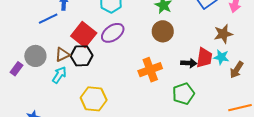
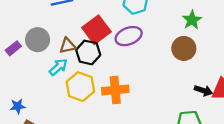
orange cross: (150, 70) -> (115, 90), moved
yellow hexagon: (94, 99) -> (80, 87), moved

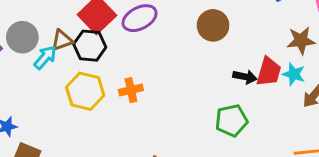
cyan arrow: (58, 67) -> (45, 57), moved
orange cross: (115, 90) -> (131, 90), size x0.7

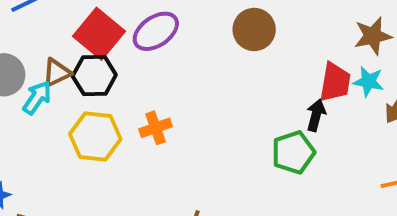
black arrow: (245, 77) -> (316, 115), moved, turned -80

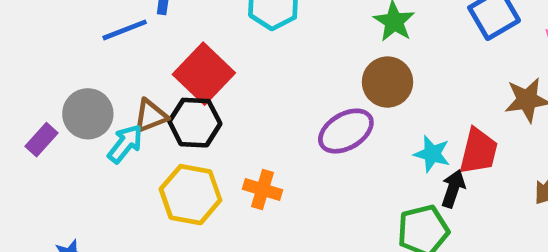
purple ellipse: (156, 31) -> (346, 131), moved
cyan star: (368, 82) -> (432, 154), moved
orange cross: (156, 128) -> (263, 190), turned 32

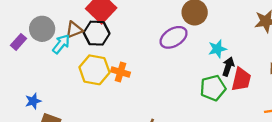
red trapezoid: (479, 151) -> (241, 79), moved
cyan star: (432, 154) -> (217, 49), turned -30
orange cross: (263, 190) -> (121, 72), moved

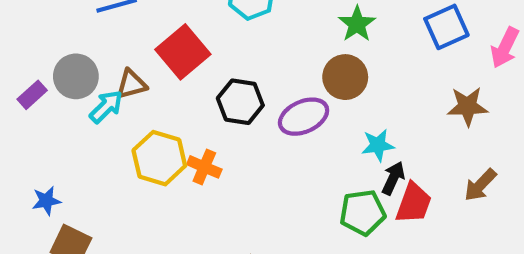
black hexagon: (97, 33) -> (240, 102), moved

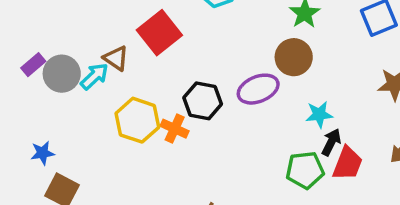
gray circle: (76, 76) -> (62, 74), moved
brown triangle: (131, 84) -> (116, 58), turned 48
black hexagon: (240, 102) -> (203, 101), moved

